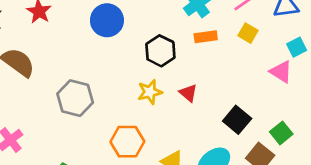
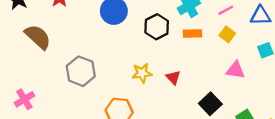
black hexagon: (160, 51) -> (157, 27), moved
pink triangle: (281, 72) -> (235, 70), moved, turned -30

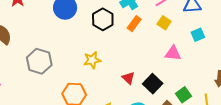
orange rectangle: (193, 33) -> (134, 24), turned -49
red triangle: (173, 77) -> (128, 78), moved

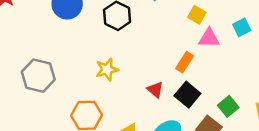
orange rectangle: (134, 24) -> (185, 62), moved
pink triangle: (173, 53) -> (209, 38), moved

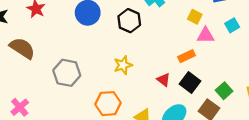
orange rectangle: (185, 62) -> (186, 56), turned 35

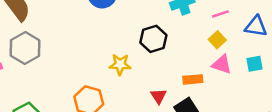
black hexagon: (129, 21) -> (153, 39), moved
gray hexagon: (67, 73) -> (25, 48), moved

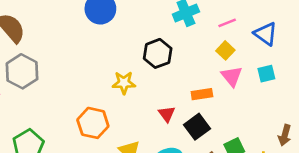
blue triangle: (256, 26) -> (266, 34), turned 30
pink triangle: (222, 64) -> (232, 76), turned 35

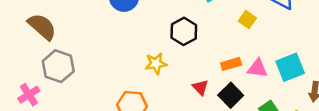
cyan square: (266, 74) -> (290, 67), moved, size x1.6
pink triangle: (232, 76) -> (258, 68), moved, turned -35

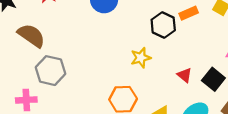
orange rectangle: (231, 64) -> (189, 13), moved
pink cross: (29, 95) -> (26, 100), turned 36

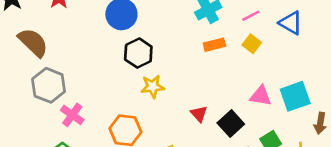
black hexagon: (163, 25) -> (138, 53), moved
pink cross: (26, 100) -> (72, 115), moved, turned 30

